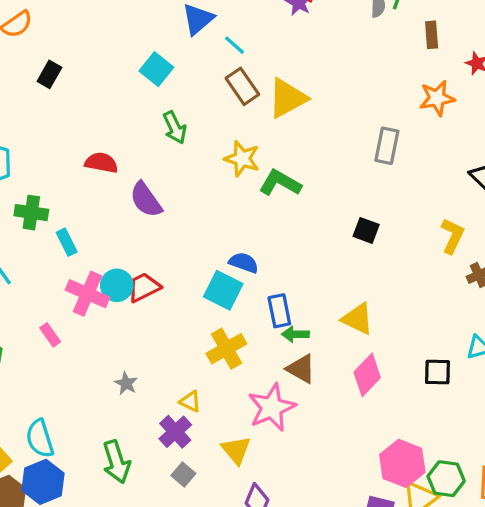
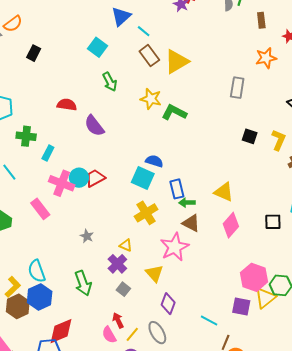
black square: (366, 230) -> (250, 136), moved
cyan rectangle: (67, 242) -> (48, 153), turned 56
pink rectangle: (50, 335) -> (40, 209), size x1.5

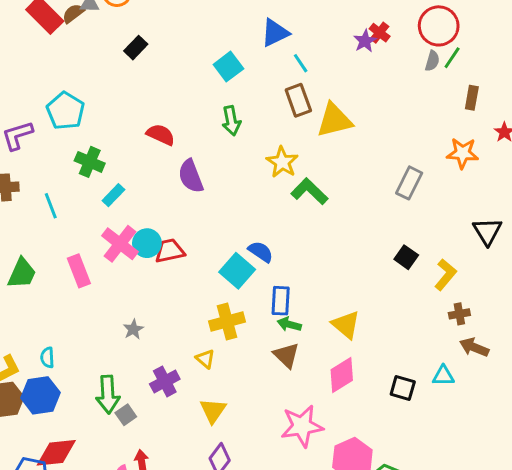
yellow triangle: (126, 245) -> (205, 359), moved
pink star: (175, 247) -> (302, 426), moved
cyan semicircle: (37, 271) -> (47, 357), size x0.6
gray square: (123, 289) -> (126, 415), moved

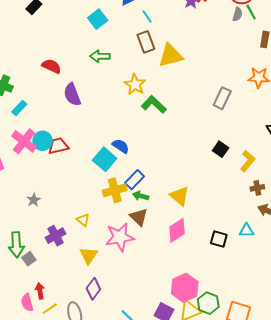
green line: (452, 58) -> (251, 12), turned -63
green arrow: (231, 121) -> (100, 56), turned 102
blue rectangle: (281, 301) -> (135, 180), turned 42
yellow cross: (227, 322) -> (115, 190), moved
pink star: (302, 426) -> (120, 237), moved

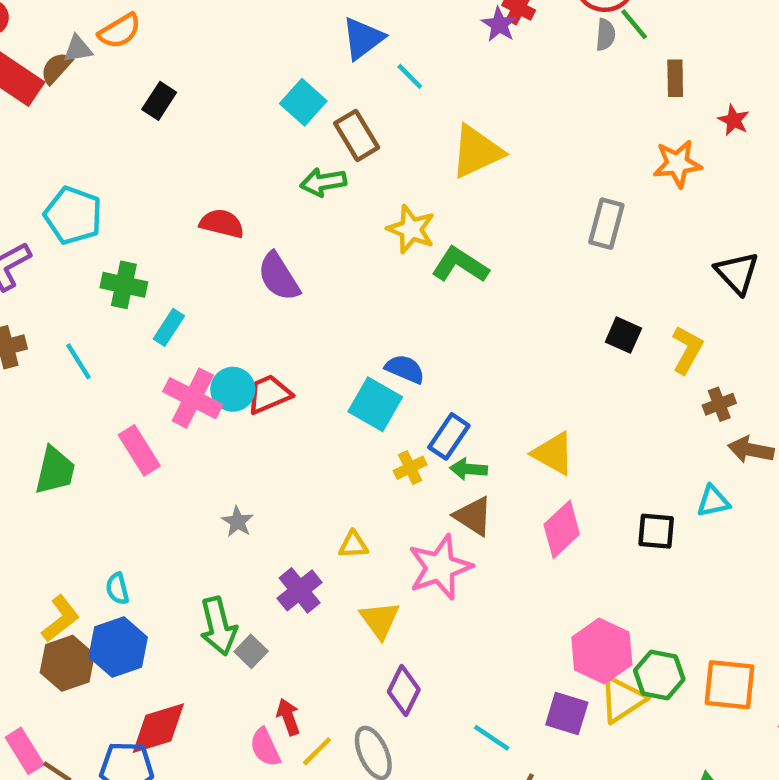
brown rectangle: (146, 42) -> (357, 135), moved
yellow cross: (115, 190) -> (410, 468), size x0.6
yellow triangle: (83, 220) -> (353, 545), turned -32

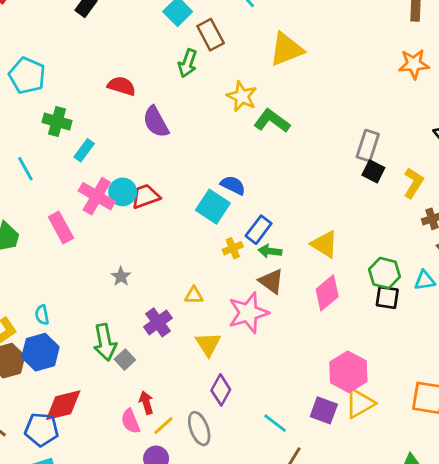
green arrow: (323, 182) -> (188, 63), turned -64
gray rectangle: (606, 224) -> (368, 146), moved
green hexagon: (659, 675) -> (384, 273), moved

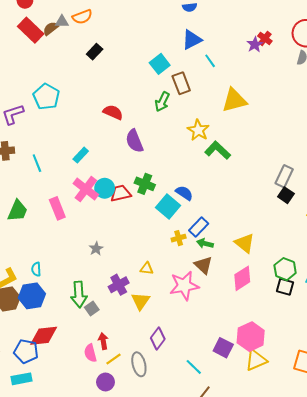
green cross: (57, 122) -> (145, 184), moved
yellow triangle: (208, 344) -> (141, 301), moved
purple square: (324, 410) -> (223, 348), moved

